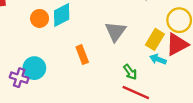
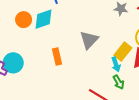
cyan arrow: (158, 59) -> (116, 64), moved, turned -136
green arrow: (130, 72) -> (119, 82), moved

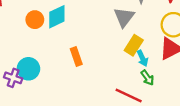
gray triangle: (89, 40) -> (124, 17), moved
yellow rectangle: (123, 52) -> (134, 45), moved

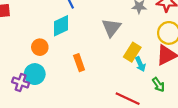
gray triangle: (124, 17) -> (111, 28), moved
orange circle: (35, 20) -> (40, 47), moved
green arrow: (147, 78) -> (158, 85), moved

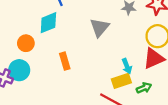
yellow rectangle: (132, 52) -> (121, 81), moved, turned 36
green arrow: (158, 85) -> (144, 88), turned -80

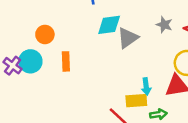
cyan diamond: (48, 23) -> (109, 25), moved
orange rectangle: (65, 61) -> (66, 61), moved

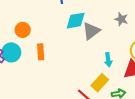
cyan arrow: (146, 86) -> (108, 60), moved
yellow rectangle: (136, 101) -> (100, 83), turned -42

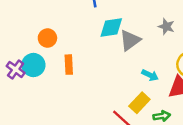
cyan arrow: (108, 60) -> (150, 75), turned -56

